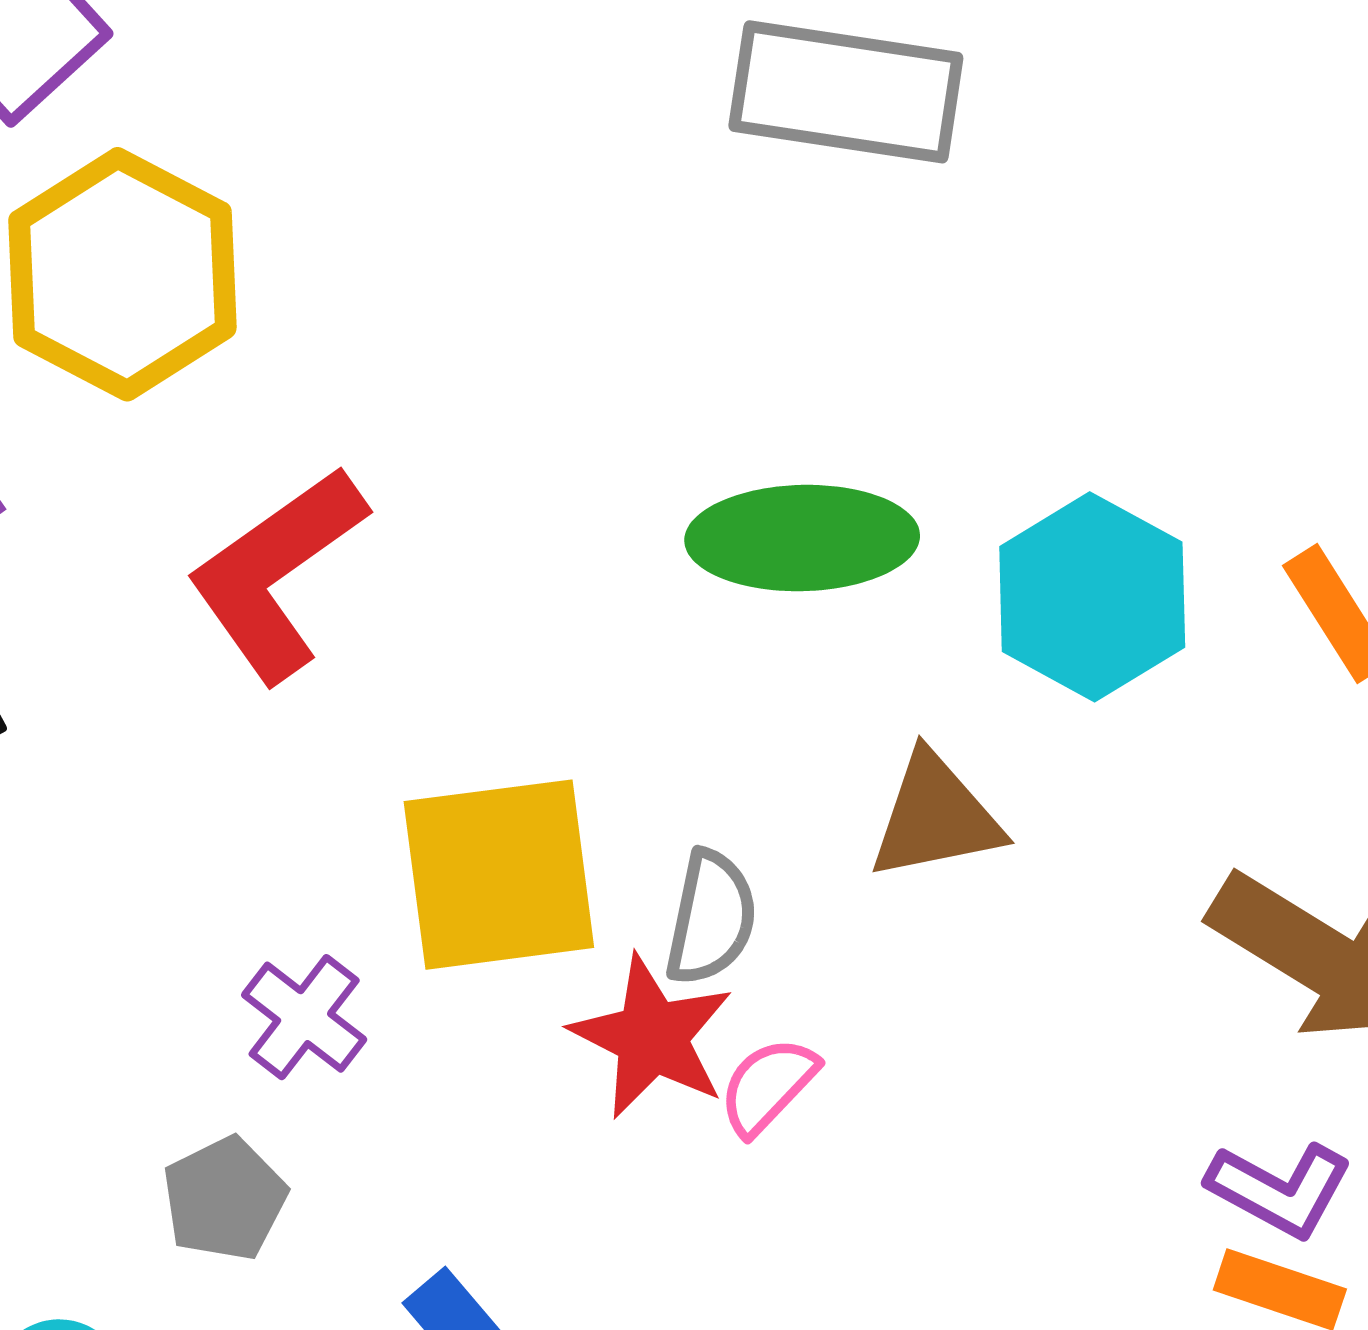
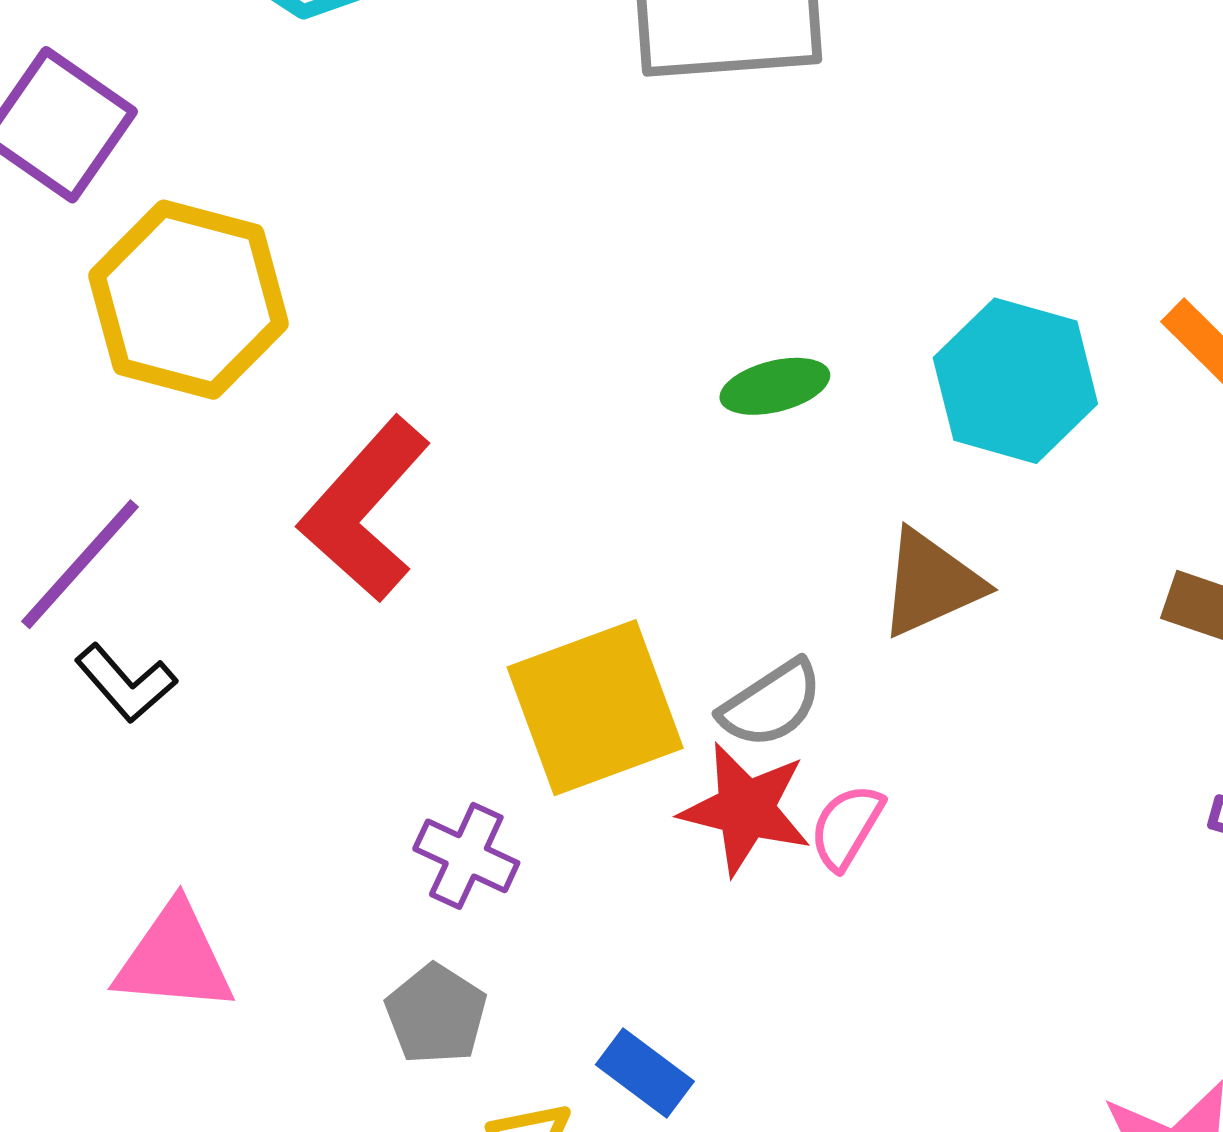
green ellipse: (802, 538) -> (775, 386), size x0.6
gray semicircle: (711, 918) -> (771, 704), turned 58

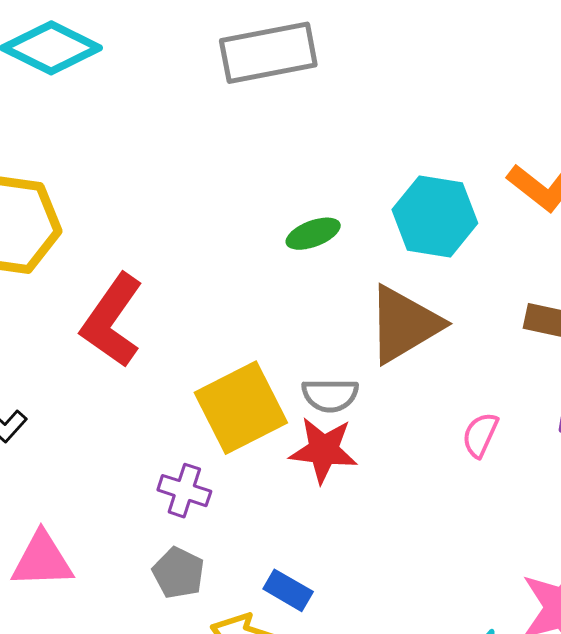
brown triangle: (931, 583) -> (404, 324), size x1.4
gray semicircle: (771, 704) -> (330, 395), turned 40
pink semicircle: (846, 827) -> (480, 435), moved

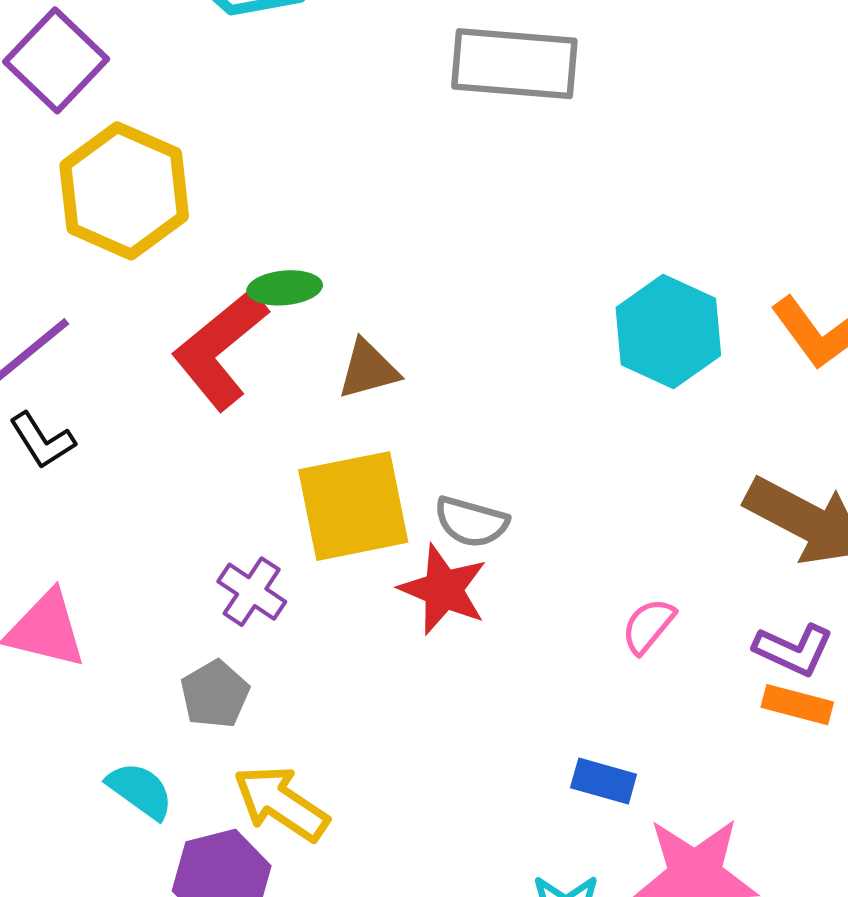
green ellipse: (313, 234) -> (285, 288), moved
brown triangle: (404, 324) -> (368, 369), moved, size x0.6
blue rectangle: (288, 590) -> (604, 781), moved, turned -30

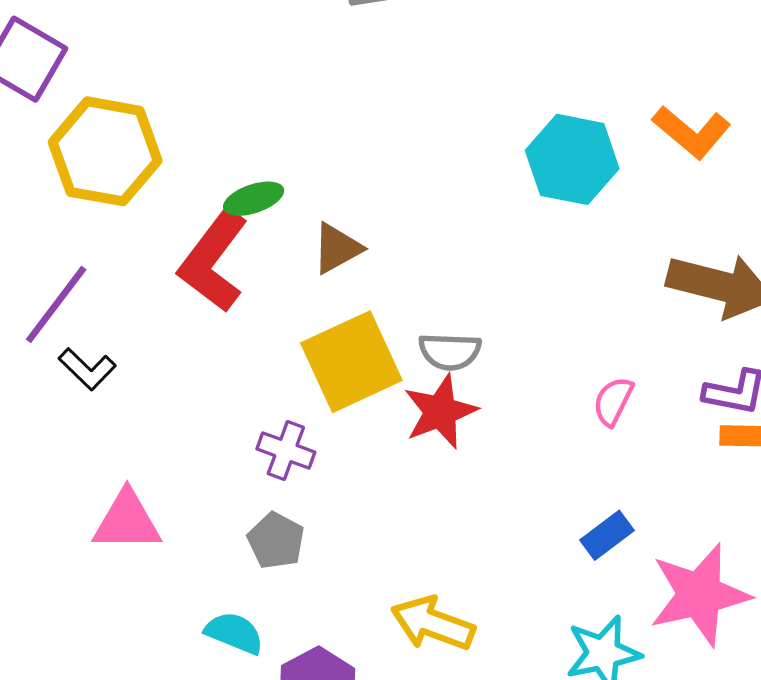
red star: (443, 589) -> (440, 412), turned -30
blue rectangle: (604, 781) -> (607, 535), turned -39
yellow arrow: (281, 803) -> (433, 623), moved

